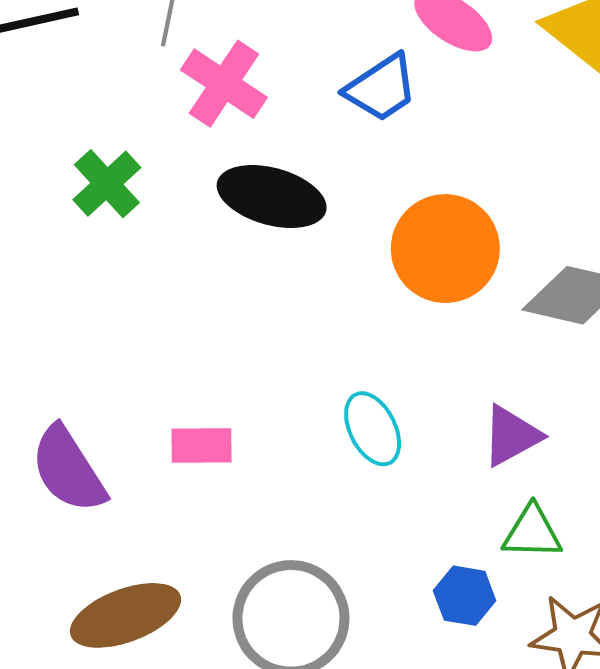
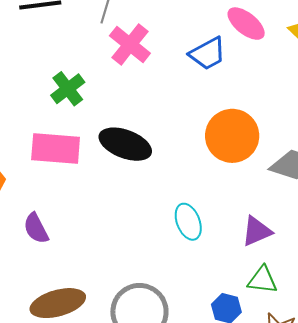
black ellipse: (272, 197) -> (125, 144), moved
pink rectangle: (201, 446) -> (56, 149), moved, size x1.6
purple semicircle: (68, 469) -> (36, 228), size x0.7

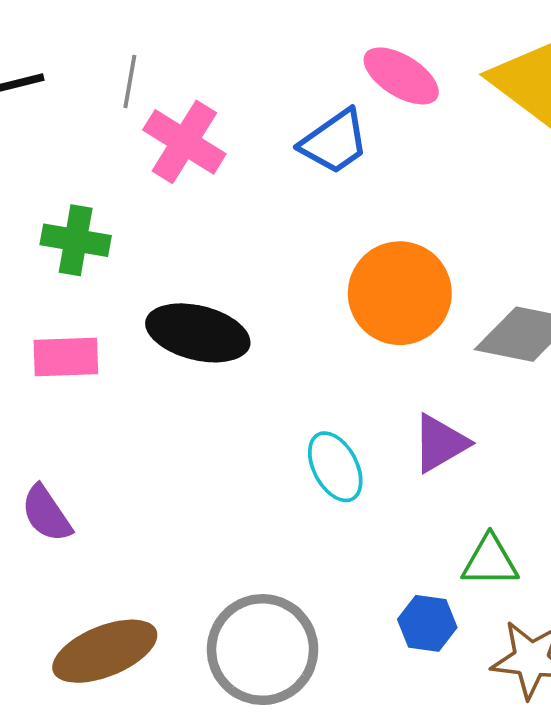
green cross: (68, 89) -> (76, 240), turned -36
pink rectangle: (56, 149) -> (66, 357), size x0.7
purple triangle: (257, 231) -> (440, 443), moved

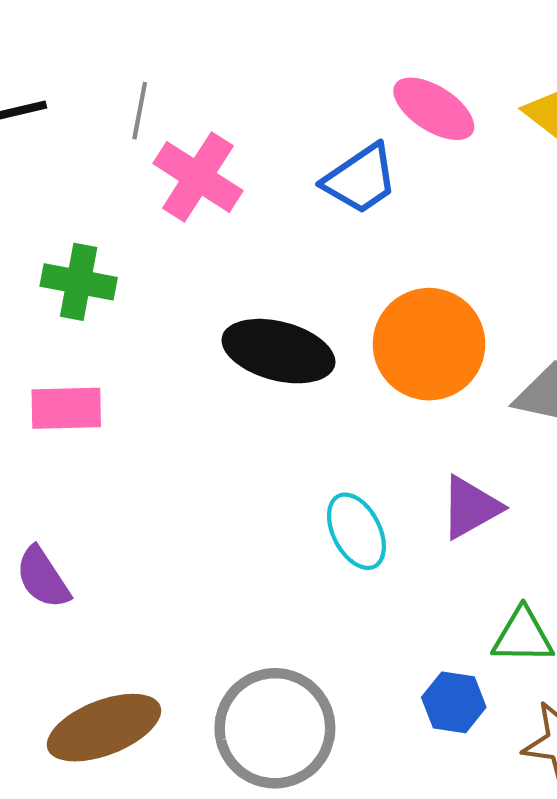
black ellipse: (198, 333) -> (278, 351), moved

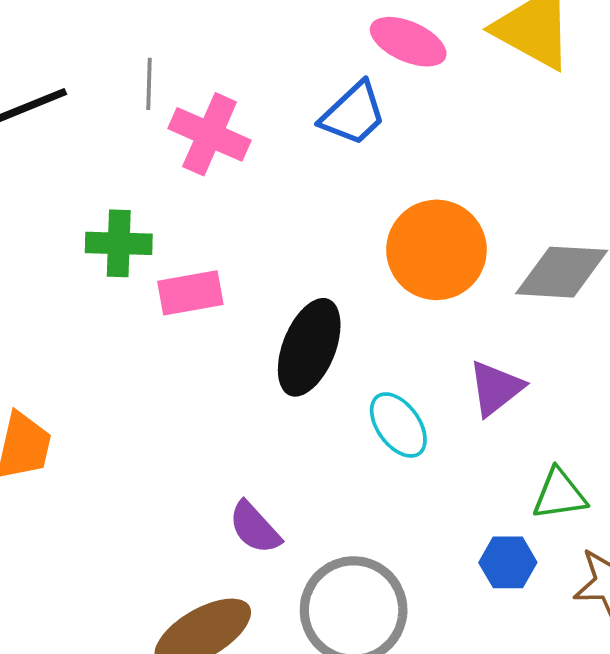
black ellipse: (278, 351) -> (309, 347), moved, turned -74
pink rectangle: (66, 408) -> (190, 293), moved
purple semicircle: (43, 578) -> (255, 528), moved

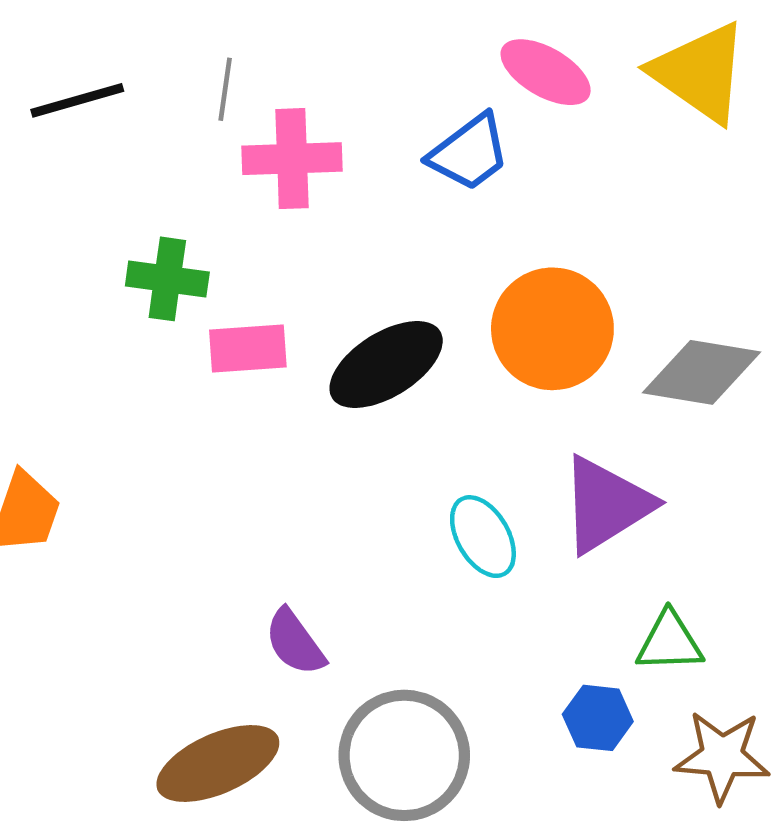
pink cross: (210, 134) -> (292, 159), turned -32
black ellipse: (309, 347) -> (386, 365), moved, turned 30
purple triangle: (496, 388) -> (606, 505), size x1.4

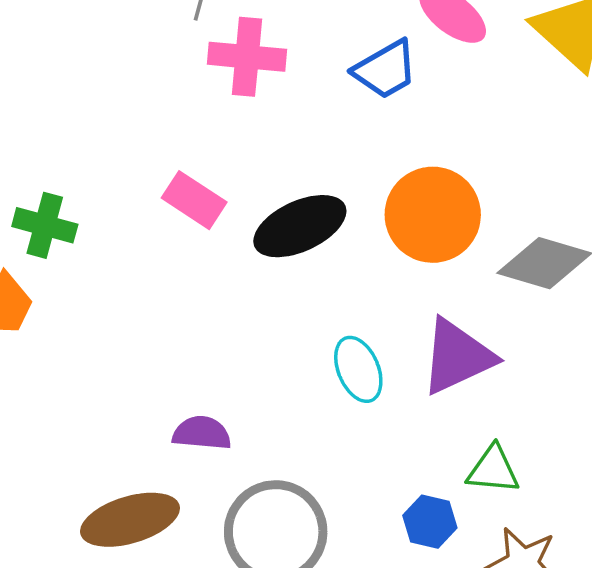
green cross: (167, 279) -> (45, 225), moved
pink rectangle: (248, 349) -> (194, 200), turned 30
purple semicircle: (295, 642) -> (202, 433), turned 124

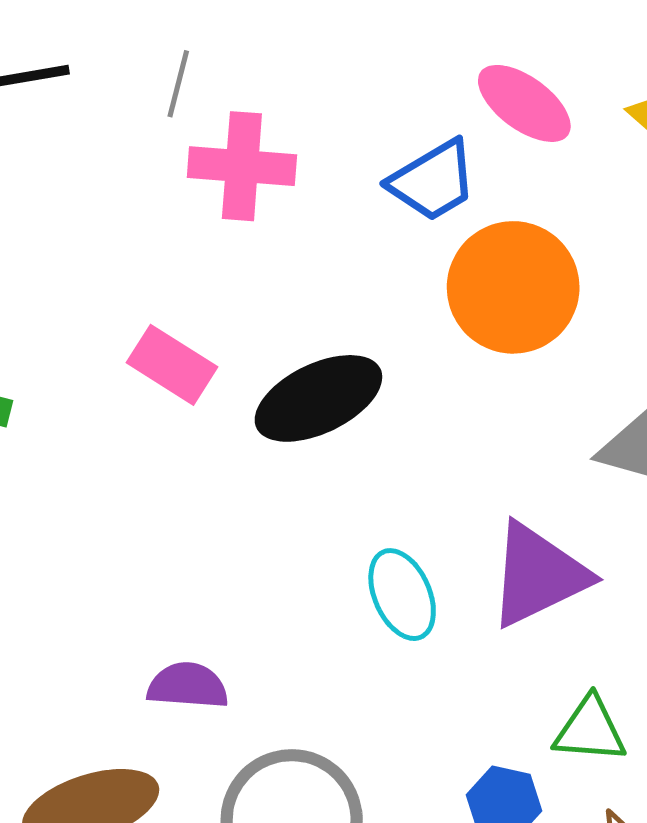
orange circle: (433, 215) -> (513, 287), moved

